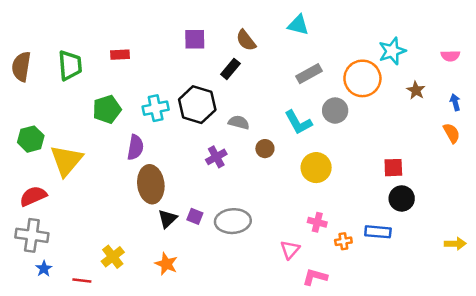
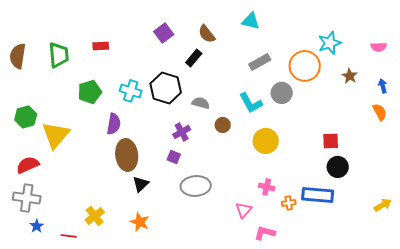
purple square: (195, 39) -> (164, 33), turned -36
cyan cross: (156, 108) -> (131, 91), turned 30
purple square: (195, 216) -> (174, 157), moved
blue rectangle: (378, 232) -> (318, 195), size x1.4
yellow arrow: (455, 244) -> (383, 205), turned -30

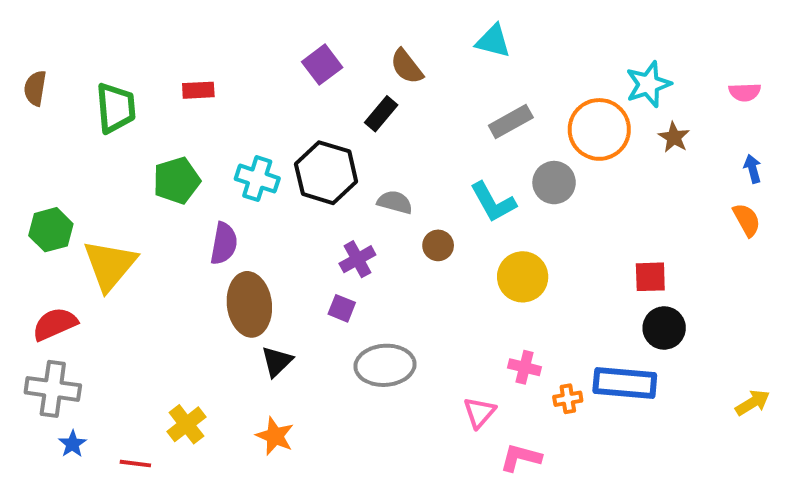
brown semicircle: (18, 56) -> (35, 88), moved, size x0.7
brown star: (350, 76) -> (674, 137), moved

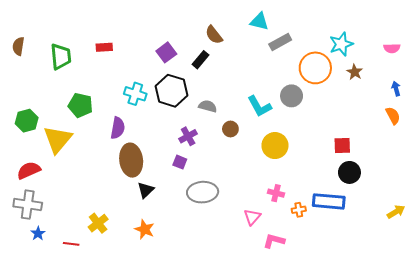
purple square: (322, 65) -> (166, 52), moved
gray rectangle: (511, 122) -> (280, 42), moved
green pentagon: (177, 181) -> (80, 105), moved, turned 30

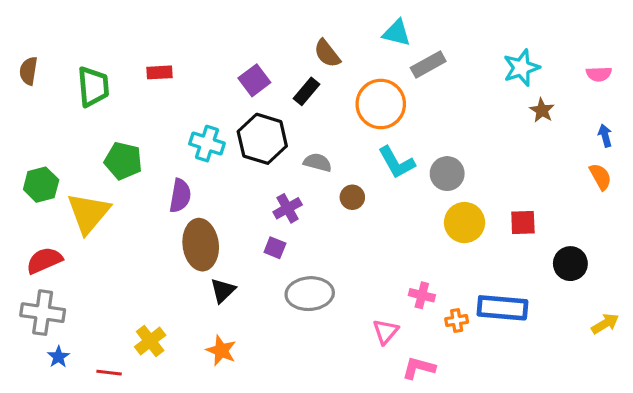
orange circle: (315, 68) -> (381, 104), moved
gray circle: (292, 96) -> (447, 174), moved
yellow circle: (275, 146) -> (465, 223), moved
black circle: (349, 172) -> (570, 264), moved

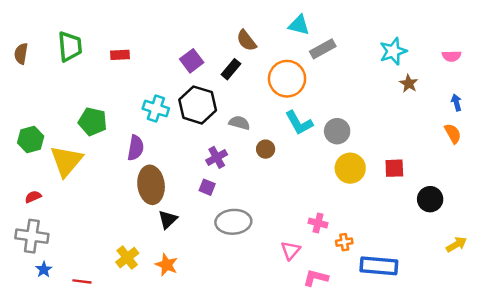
green trapezoid: (93, 87) -> (70, 47), moved
red semicircle: (44, 260) -> (33, 197), size x0.6
blue rectangle: (502, 308) -> (379, 266), moved
yellow cross: (150, 341) -> (127, 258), moved

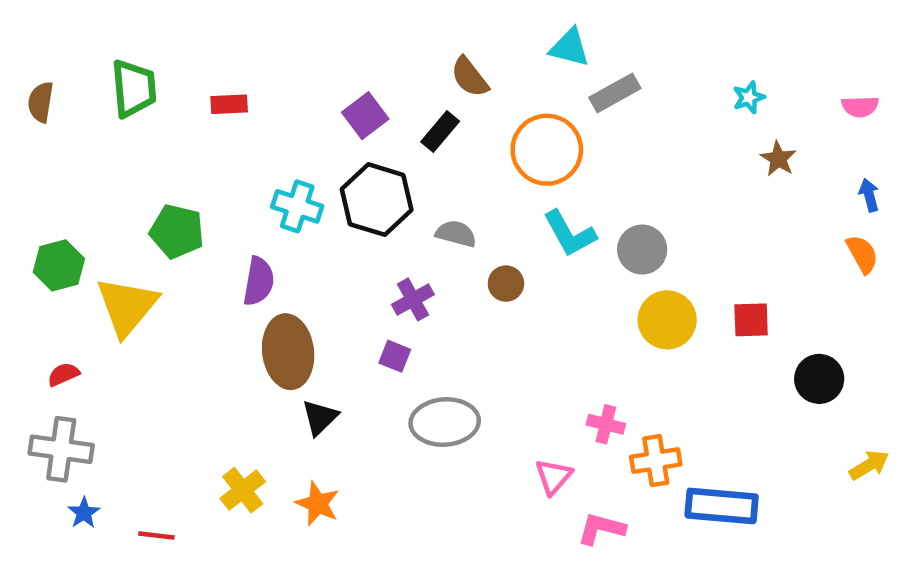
cyan star: (393, 51) -> (749, 97), size x0.6
orange cross: (344, 242) -> (656, 461), size x1.5

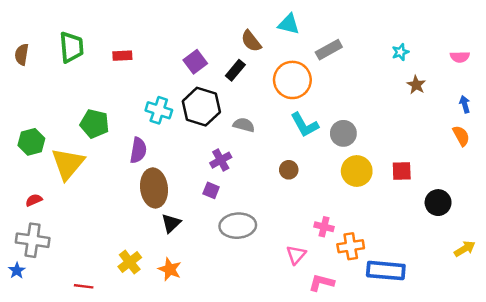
cyan triangle: (570, 48) -> (289, 24), moved
brown circle: (506, 284) -> (289, 170), moved
blue star: (84, 513) -> (17, 271), moved

